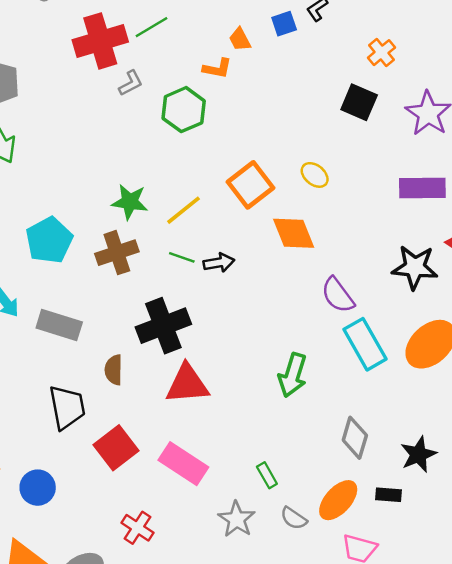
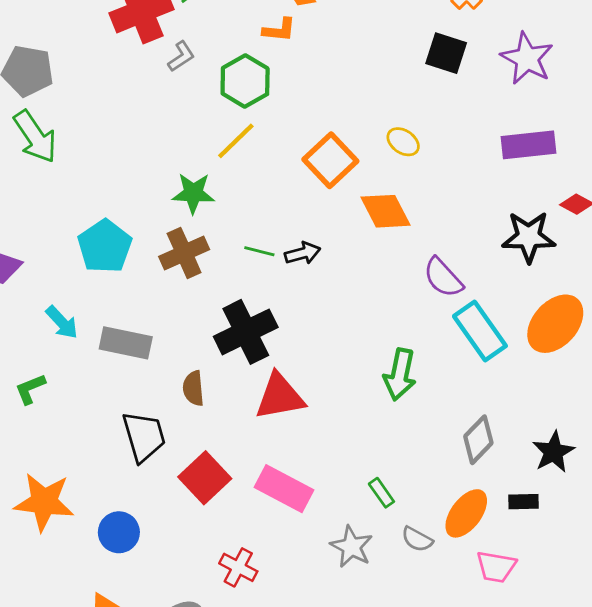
yellow line: (183, 210) -> (236, 141), moved
gray diamond: (355, 438) -> (478, 440), turned 33

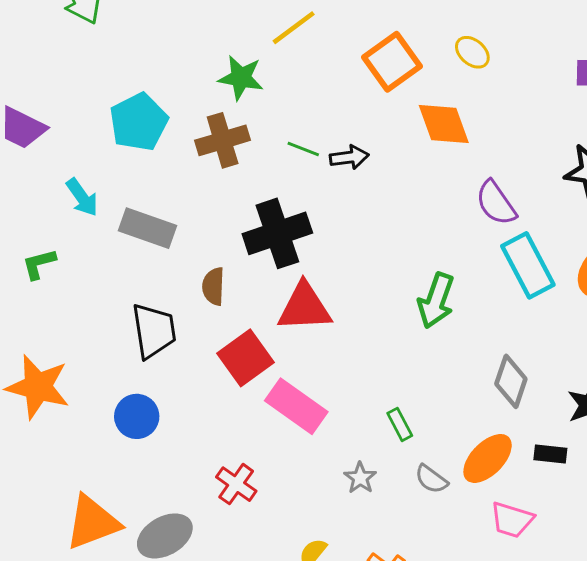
gray diamond: (478, 440) -> (511, 381), turned -33
red square: (205, 478) -> (246, 358), moved
blue circle: (119, 532) -> (137, 416), moved
gray star: (351, 547) -> (360, 478), size x0.7

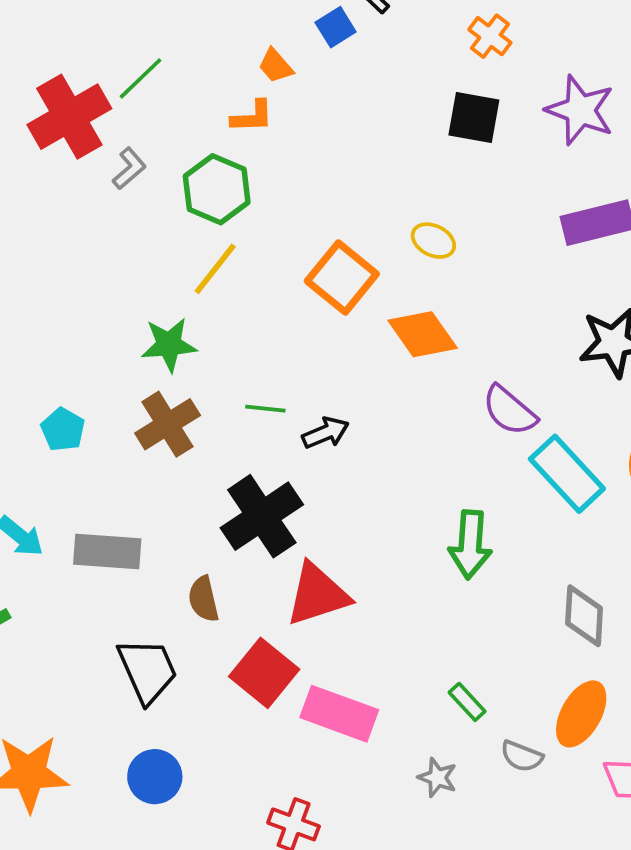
cyan pentagon: (139, 122) -> (63, 429), size x0.6
black arrow: (349, 157) -> (326, 433), moved

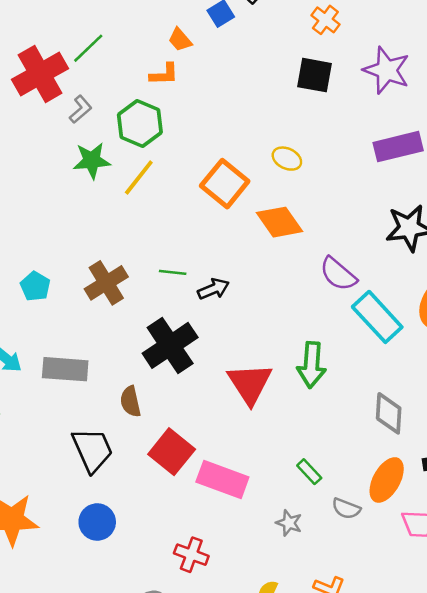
green star: (169, 345) -> (92, 161), moved
red triangle: (317, 594) -> (250, 384), moved, turned -45

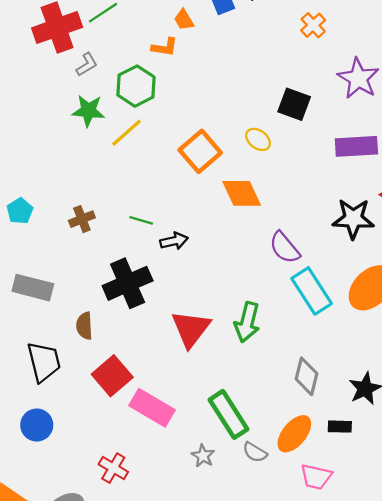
black square: (315, 75) -> (294, 104), moved
brown cross: (106, 283) -> (82, 219), size x0.7
green rectangle: (309, 472) -> (228, 414), size x2.0

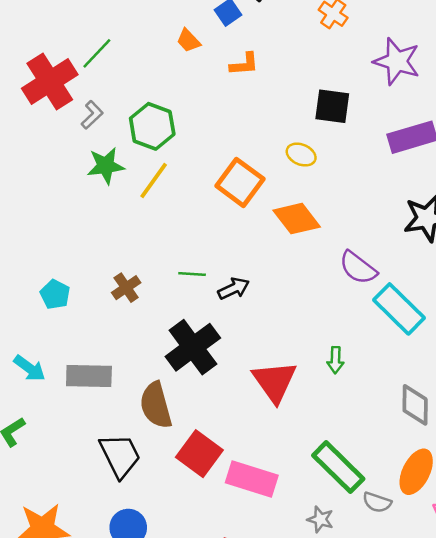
orange L-shape: (165, 47) -> (244, 64), moved
green arrow: (247, 322) -> (335, 360), size x0.6
brown semicircle: (84, 326) -> (156, 405), size x1.5

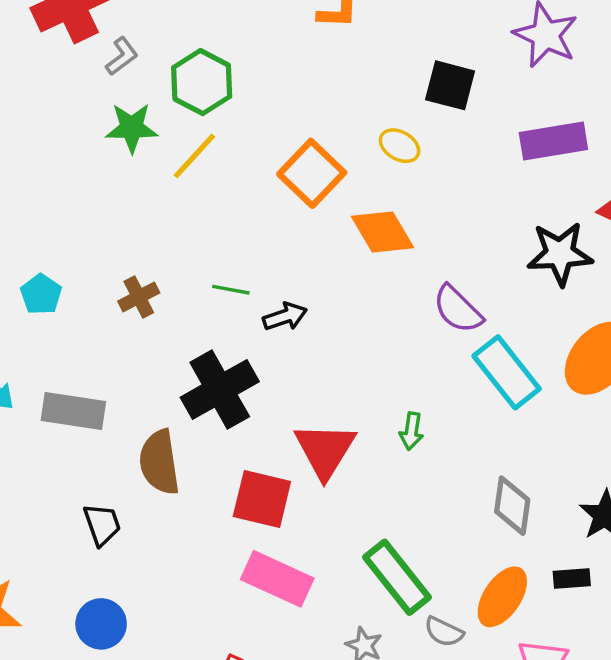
red square: (199, 454) -> (262, 499), moved, turned -30
black trapezoid: (120, 456) -> (102, 525), size x0.7

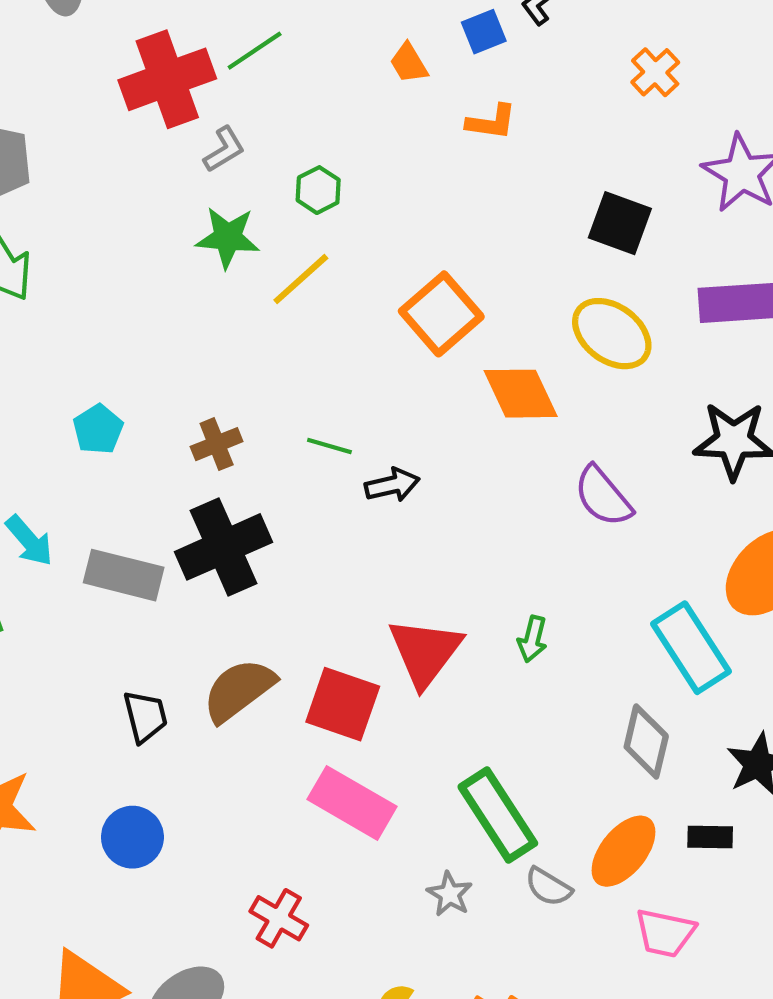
green hexagon: (202, 82) -> (318, 190), size x0.6
yellow ellipse: (400, 146) -> (612, 334), moved, size x1.6
cyan rectangle: (507, 372) -> (691, 648), moved
black cross: (220, 389) -> (224, 547), moved
brown semicircle: (159, 462) -> (239, 690), moved, turned 56

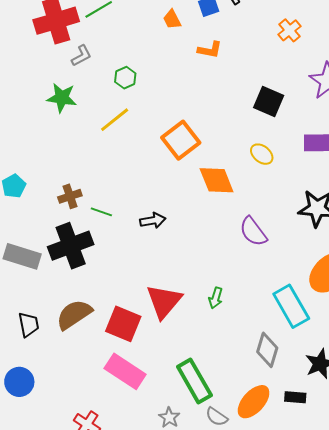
green star: (228, 237) -> (62, 98), moved
yellow ellipse: (612, 334) -> (262, 154), size x0.6
green line: (329, 446) -> (101, 212), moved

